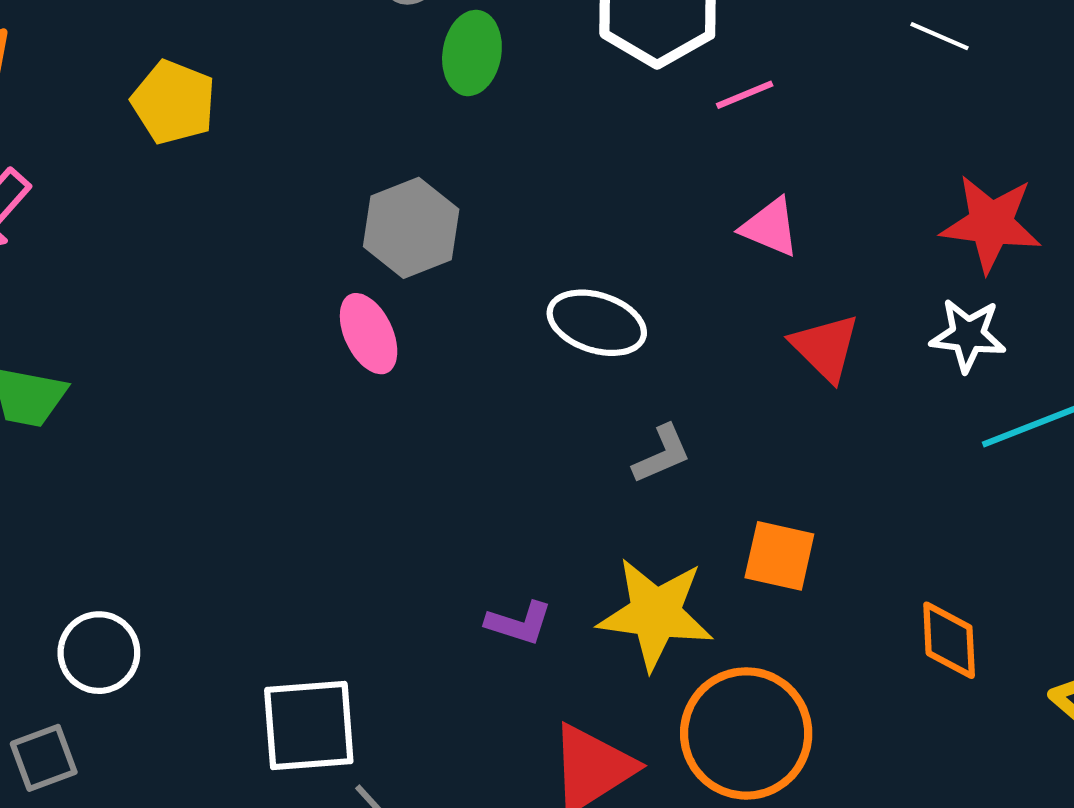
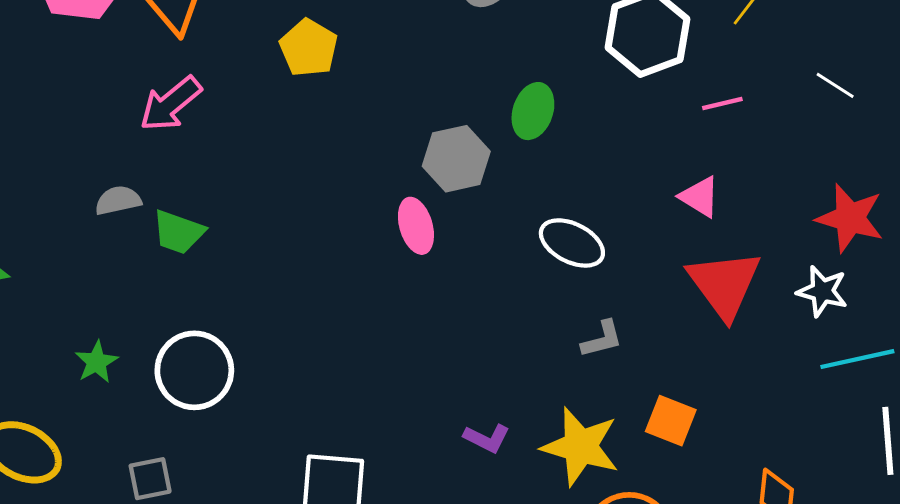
green ellipse: (472, 53) -> (533, 111), moved
pink line: (745, 95) -> (722, 104), moved
red triangle: (825, 347) -> (724, 284), size x1.5
white circle: (99, 653) -> (194, 370), moved, size x1.4

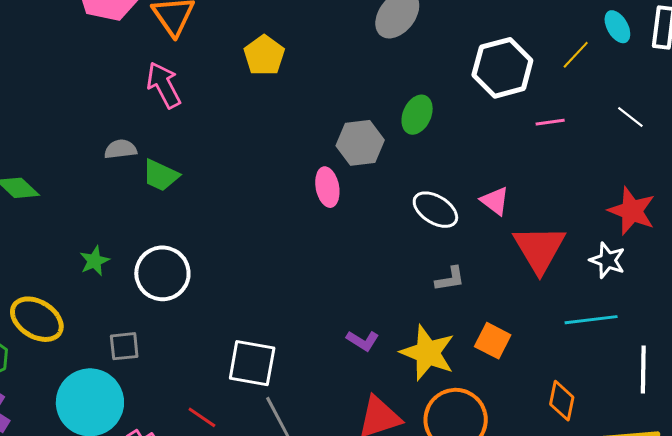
pink arrow: (171, 104) -> (164, 85), turned 96
pink triangle: (700, 197) -> (495, 201), moved
cyan line: (857, 359) -> (591, 320), moved

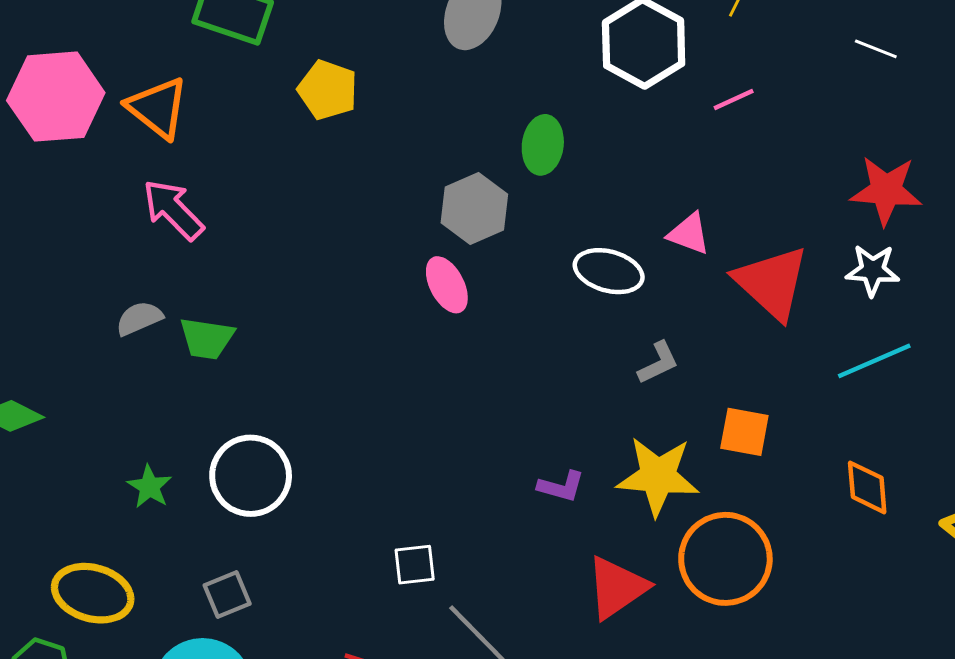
yellow pentagon: (264, 55) -> (328, 90), moved
white line: (630, 117) -> (876, 49), moved
white square: (252, 363) -> (415, 565), size x0.6

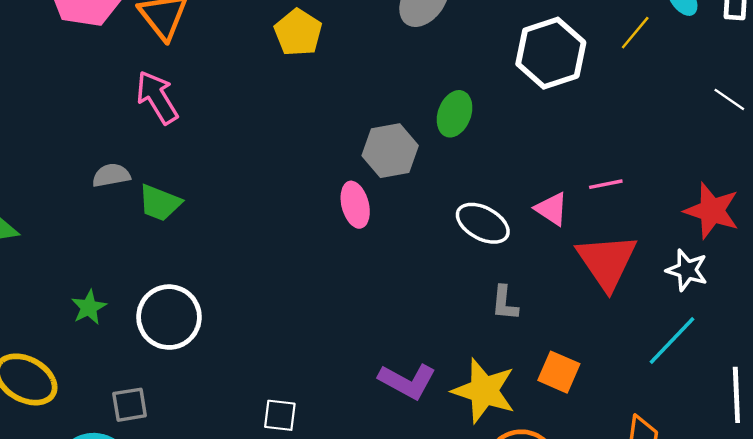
pink line: (734, 100) -> (606, 184), moved
cyan line: (874, 361) -> (672, 341), turned -36
gray L-shape: (658, 363) -> (505, 303), turned 108
purple L-shape: (561, 486) -> (407, 381), size x1.5

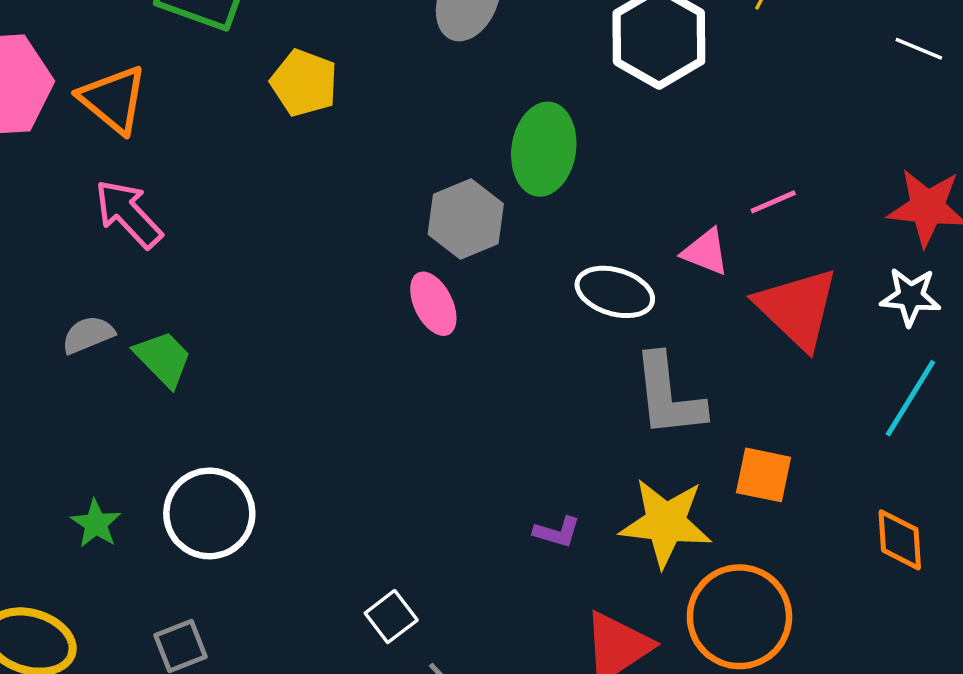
green ellipse: (455, 114) -> (544, 149), size x1.4
green trapezoid: (160, 203) -> (163, 359), turned -144
gray L-shape: (505, 303) -> (668, 396), size x1.8
purple L-shape: (407, 381) -> (557, 532), size x0.6
white square: (280, 415) -> (391, 617), turned -32

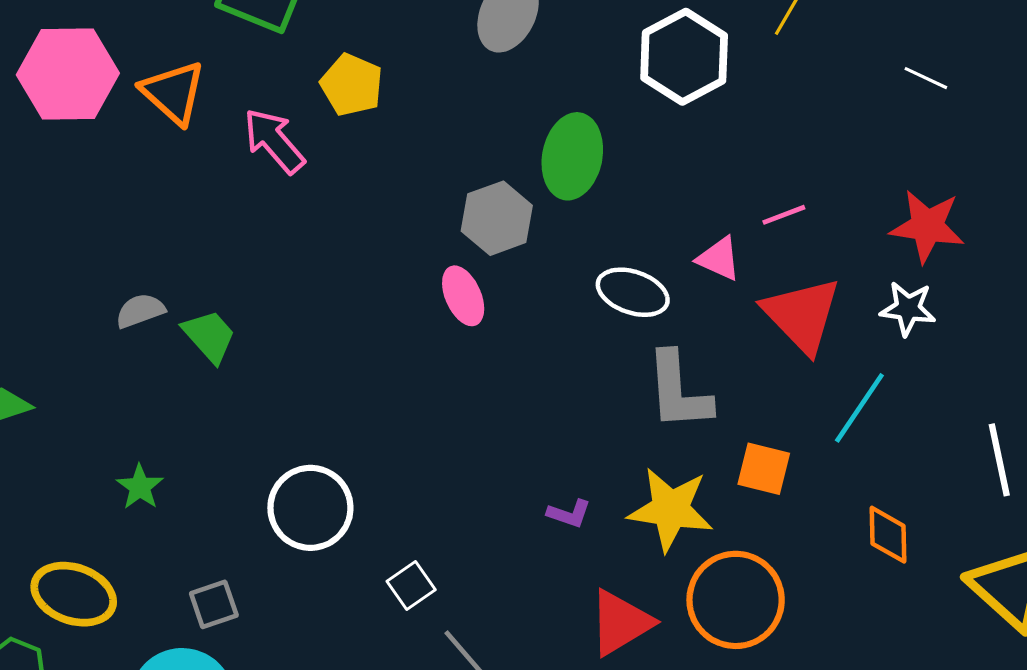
pink arrow: (128, 214) -> (274, 141), moved
cyan line: (910, 398) -> (859, 408), moved
white circle: (209, 513) -> (310, 508), moved

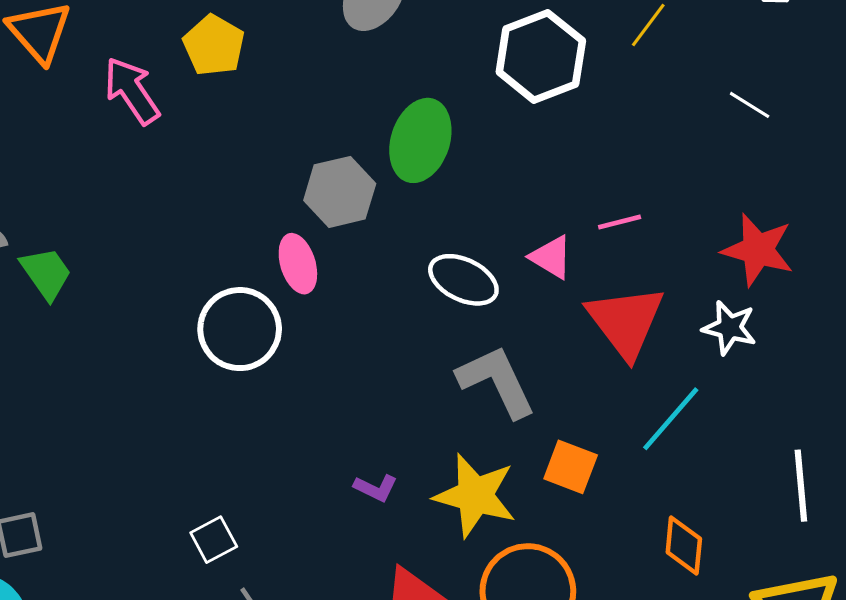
white line: (926, 78) -> (750, 105), moved
gray L-shape: (678, 391) -> (497, 381), turned 152
white circle: (310, 508) -> (240, 329), moved

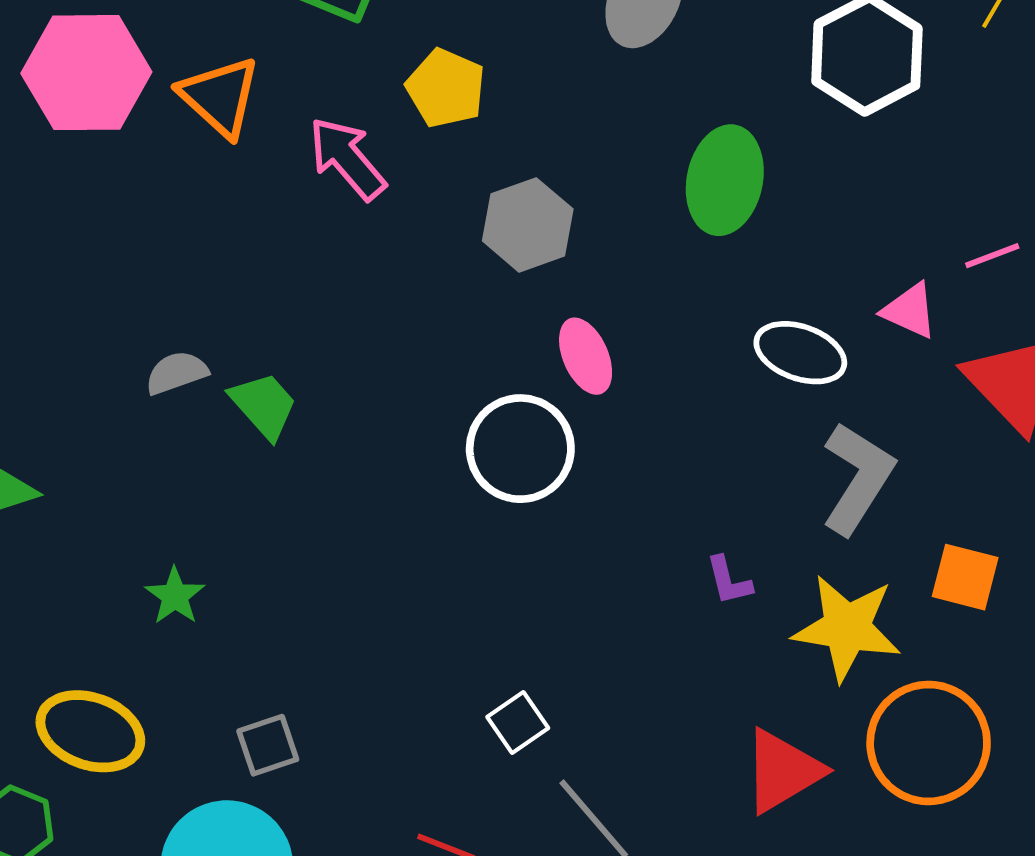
gray hexagon: (340, 192) -> (528, 225), moved
gray L-shape: (497, 381) -> (858, 478), turned 64
purple L-shape: (376, 488) -> (729, 581), moved, turned 57

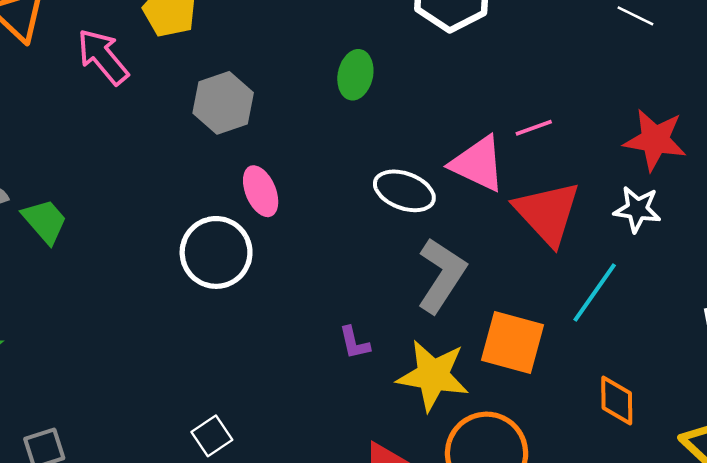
green ellipse: (725, 180) -> (355, 75), size x0.7
pink triangle: (910, 311) -> (478, 164), size x1.5
orange square: (965, 577) -> (513, 343), size x1.4

